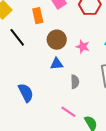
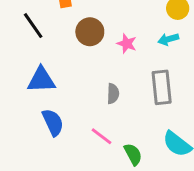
blue triangle: (57, 64) -> (41, 80), moved, size x1.5
blue semicircle: (26, 93) -> (53, 122), moved

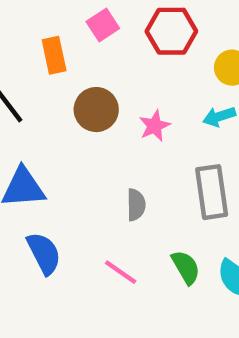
pink star: (127, 44) -> (155, 126), turned 30
green semicircle: (133, 154) -> (186, 267), moved

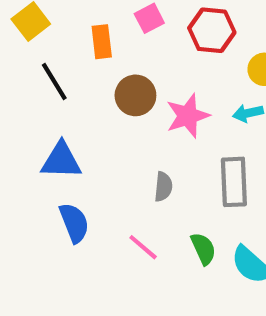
pink star: (155, 126) -> (188, 116), size x1.5

